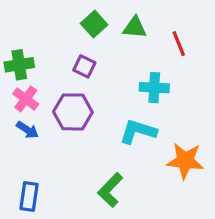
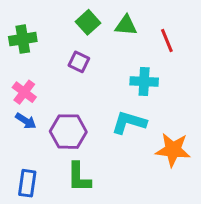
green cross: (19, 65) -> (23, 39), moved
purple hexagon: (73, 112) -> (68, 132), moved
green L-shape: (110, 190) -> (79, 177), moved, turned -44

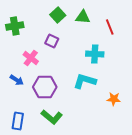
pink cross: (24, 92) -> (31, 58), moved
orange star: (173, 150) -> (114, 99), size x0.6
green L-shape: (79, 177) -> (52, 117), turned -50

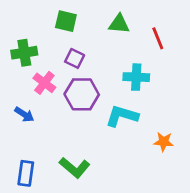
green square: (58, 15) -> (66, 21), moved, turned -35
green cross: (15, 26) -> (24, 53), moved
purple hexagon: (45, 87) -> (82, 94), moved

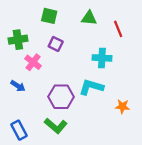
purple hexagon: (82, 94) -> (61, 97), moved
blue rectangle: (26, 173) -> (19, 130), turned -36

